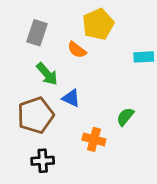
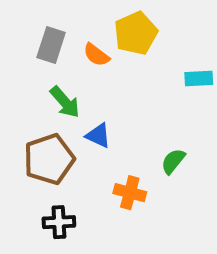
orange semicircle: (77, 50) -> (96, 55), moved

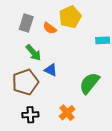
green semicircle: (173, 161) -> (89, 83), size x1.6
orange cross: (130, 193) -> (67, 113), moved, turned 35

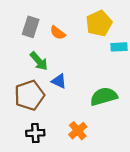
yellow pentagon: (70, 17) -> (99, 23), moved
green semicircle: (89, 83) -> (104, 96), turned 35

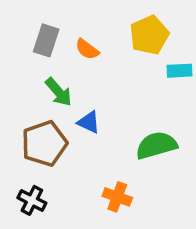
orange cross: (78, 131) -> (117, 197), turned -30
black cross: (35, 133) -> (32, 200), moved, turned 30

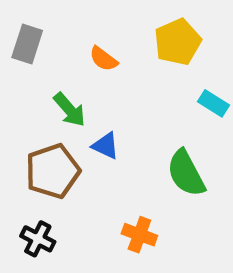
gray rectangle: (46, 40) -> (27, 44), moved
cyan rectangle: (180, 71) -> (214, 103), moved, turned 35
green semicircle: (156, 145) -> (186, 173), turned -102

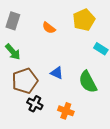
green arrow: (70, 110) -> (13, 52), moved
blue triangle: (106, 146) -> (57, 73), moved
black cross: (38, 239) -> (35, 104), moved

